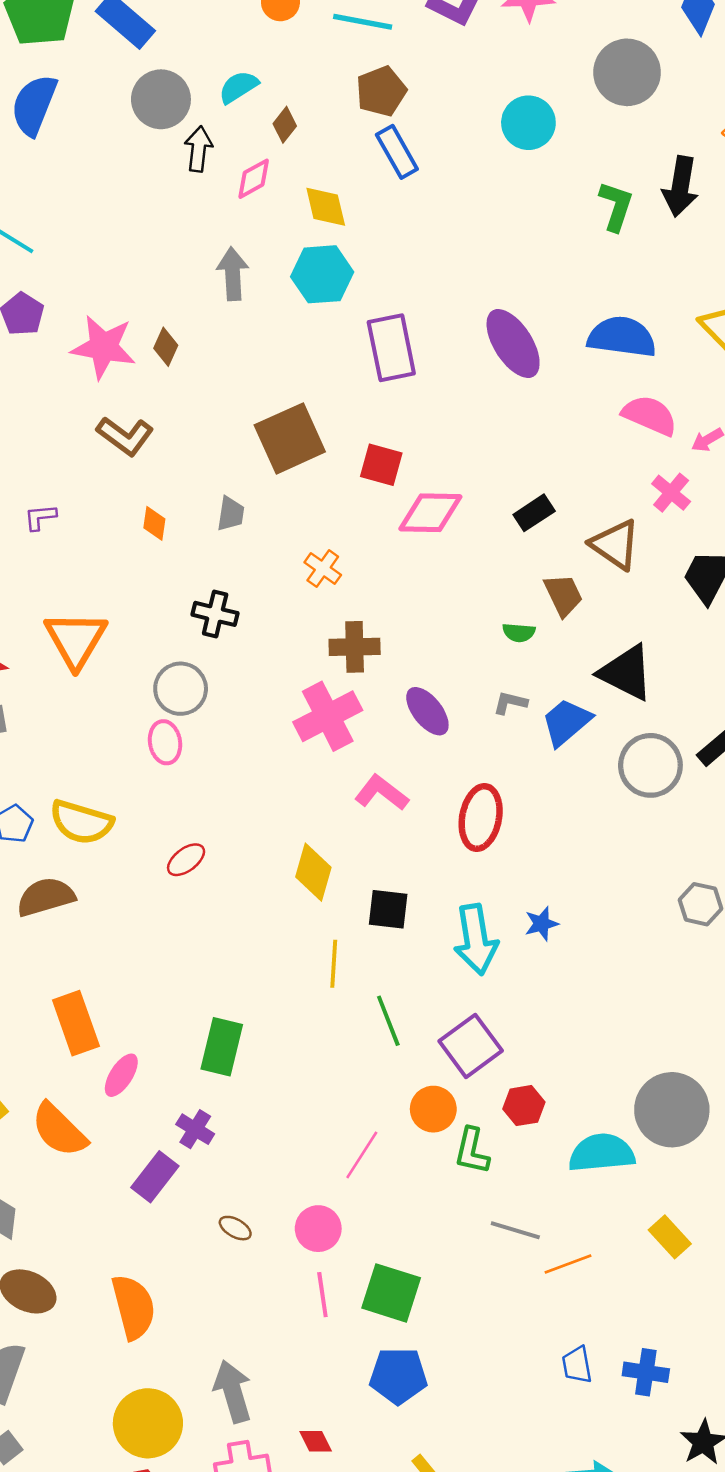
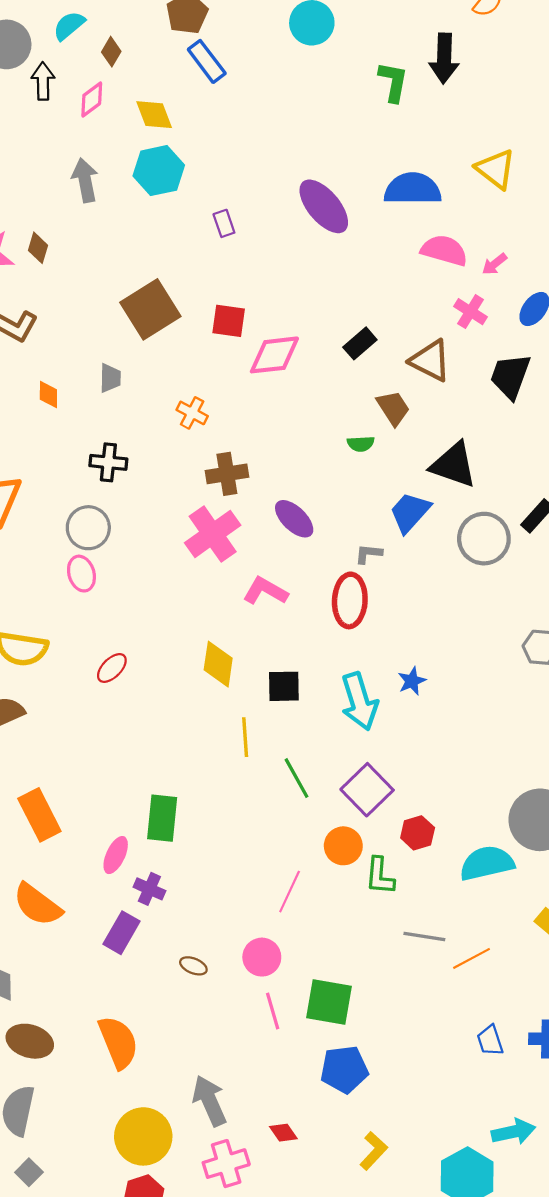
purple rectangle: (391, 348) -> (224, 223), size x0.5
gray L-shape: (510, 703) -> (369, 554), moved
pink ellipse: (121, 1075) -> (116, 855), moved

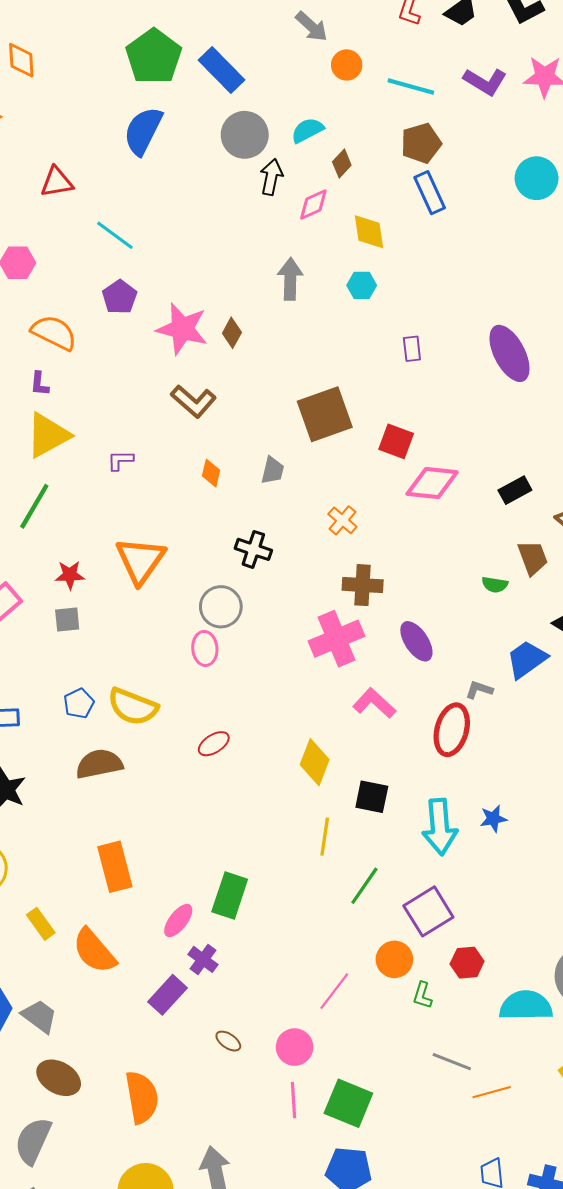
cyan hexagon: (159, 171) -> (362, 285), size x0.6
green line: (296, 778) -> (364, 886), turned 51
green L-shape: (380, 876) -> (422, 995), size x0.7

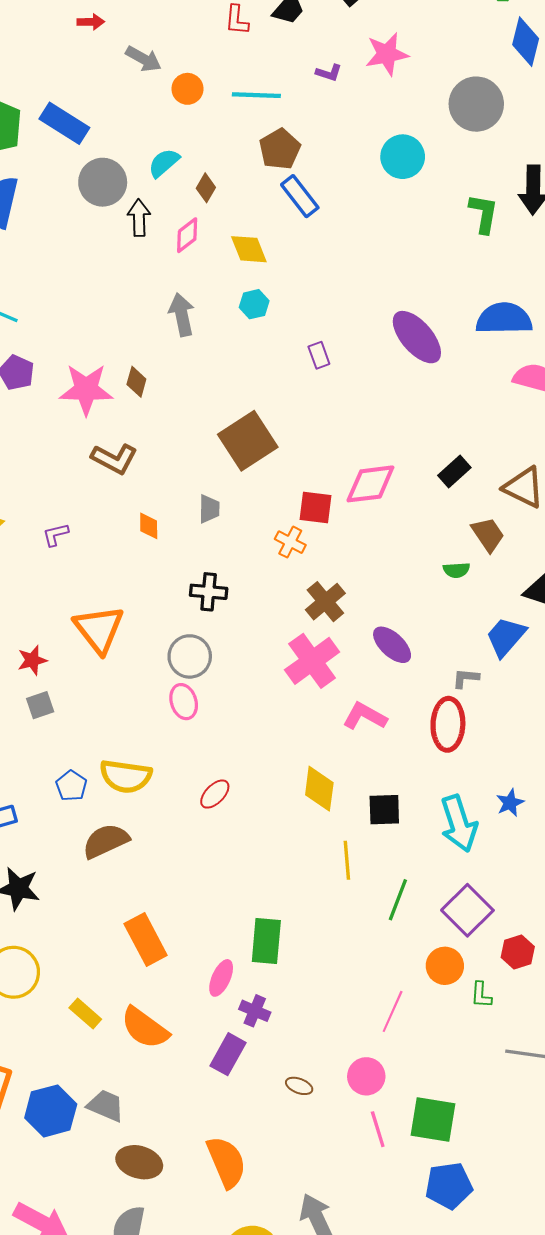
purple L-shape: (485, 82) -> (329, 73), size x0.6
red square: (396, 441) -> (315, 508), moved
brown cross: (363, 585) -> (325, 602), turned -30

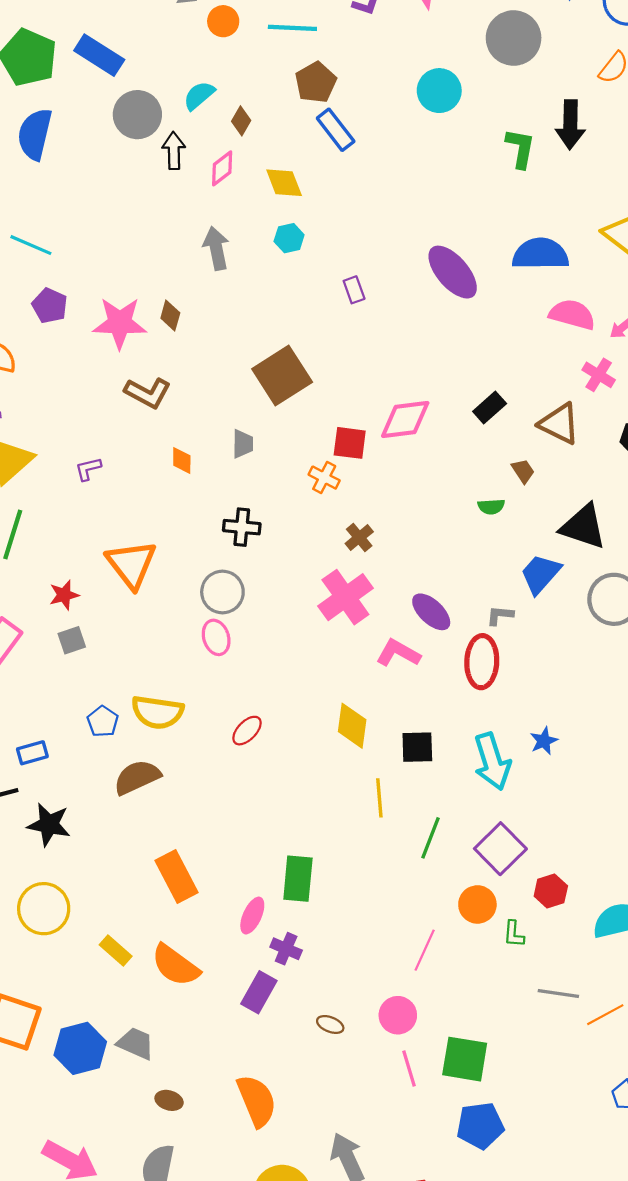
brown trapezoid: (488, 534) -> (523, 471), size x0.7
brown cross: (325, 602) -> (359, 538), size x0.7
purple ellipse: (392, 645) -> (431, 612), moved
brown ellipse: (139, 1162) -> (169, 1100), size x0.6

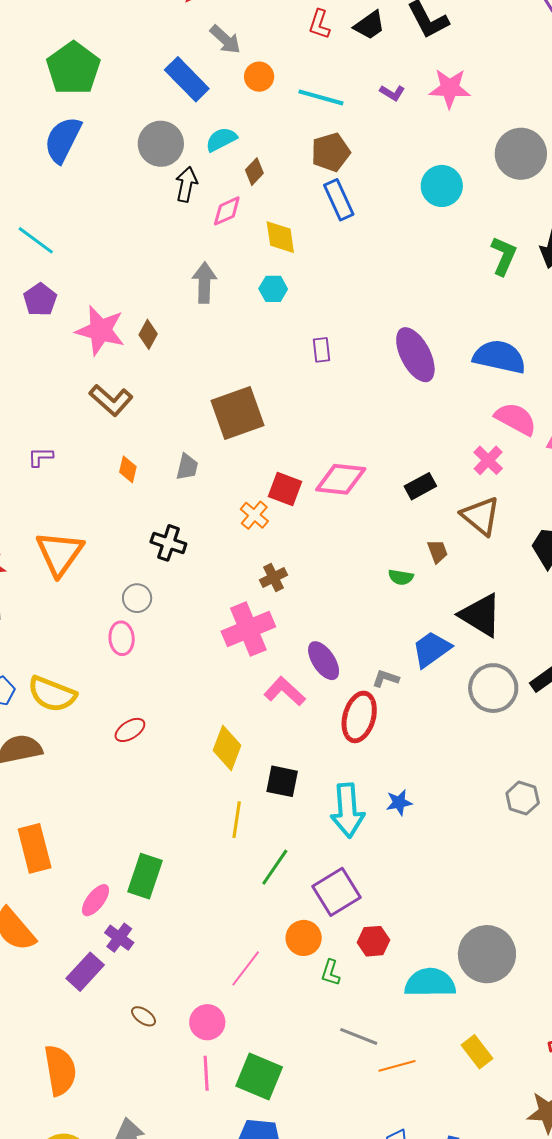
blue rectangle: (99, 55) -> (187, 79), moved
pink cross: (599, 375) -> (488, 460), moved
gray circle: (222, 592) -> (137, 598), size x0.7

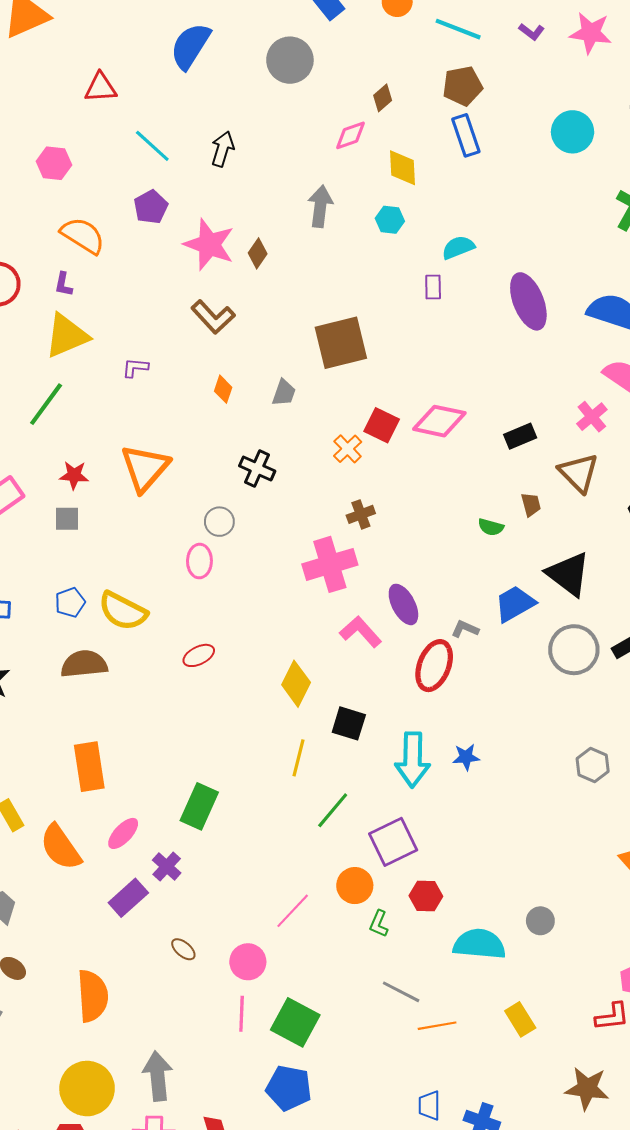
cyan semicircle: (221, 139) -> (458, 247), moved
black arrow: (186, 184) -> (223, 149), moved
pink ellipse: (96, 900) -> (123, 833), moved
gray circle: (487, 954) -> (540, 921), size x0.5

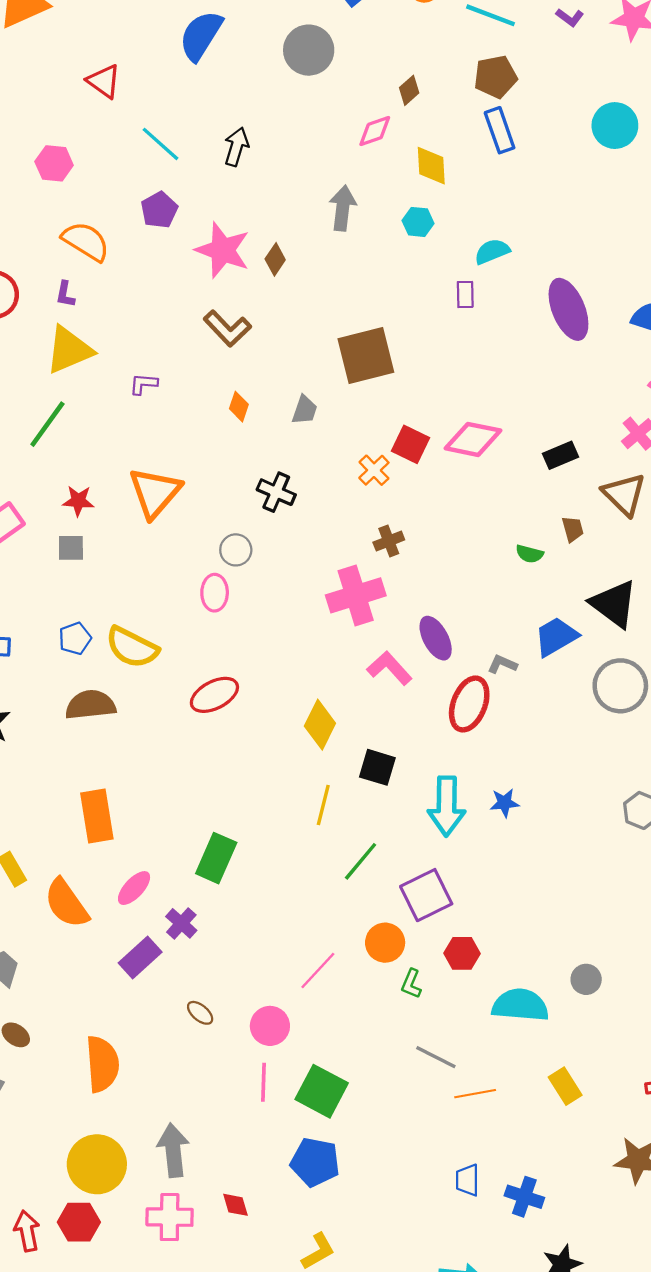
red triangle: (100, 88) -> (104, 81), turned 40
red ellipse: (199, 655) -> (214, 695), size x1.4

